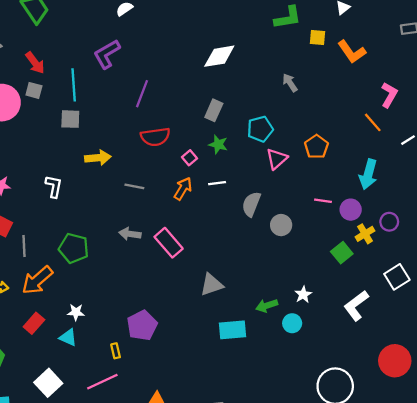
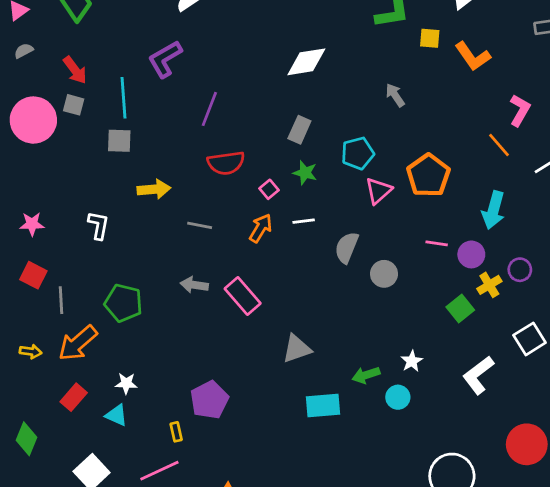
orange pentagon: (316, 147) -> (428, 175), size x1.4

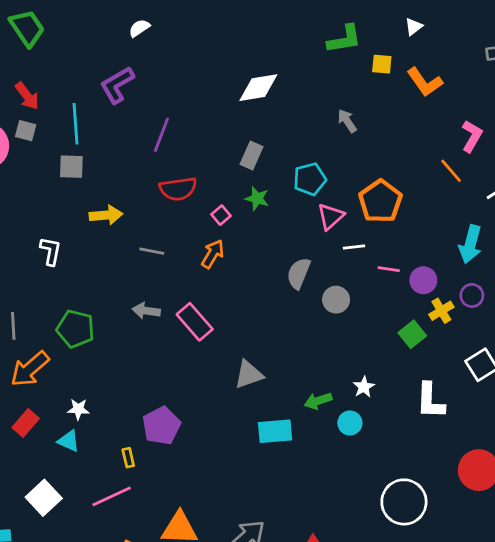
cyan arrow: (493, 210) -> (470, 244), moved
white line: (304, 221) -> (354, 247), moved
white L-shape: (478, 375) -> (430, 401), turned -51

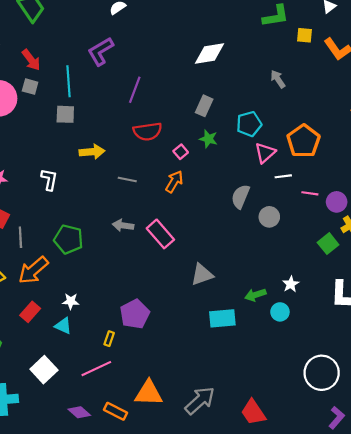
yellow rectangle: (128, 458) -> (109, 339), turned 32

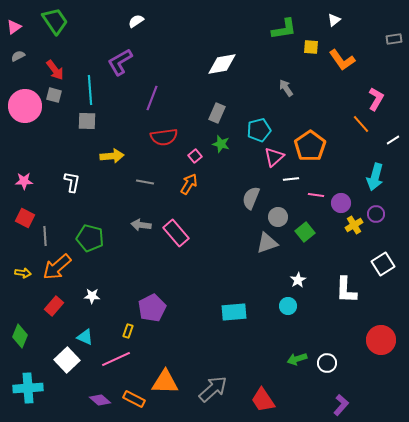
green square: (328, 244) -> (305, 232), moved
gray triangle: (202, 275) -> (267, 243), moved
green arrow: (255, 295) -> (297, 359), moved
cyan triangle: (63, 326) -> (85, 337), moved
white circle: (322, 373) -> (327, 363), size x0.6

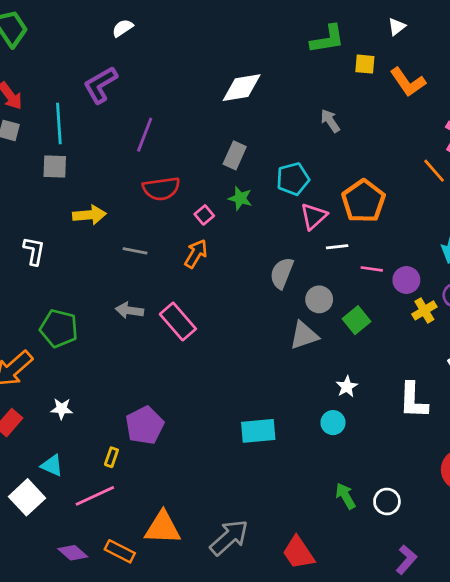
green arrow: (297, 359) -> (345, 496), turned 78

